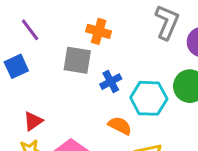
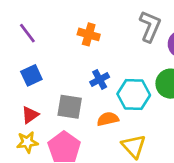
gray square: (77, 60) -> (70, 107), moved
blue square: (16, 66) -> (31, 75), moved
orange semicircle: (120, 126) -> (108, 119), turned -40

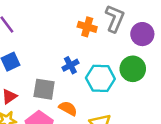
orange cross: (89, 34) -> (87, 27), moved
orange semicircle: (108, 119) -> (68, 108), moved, turned 42

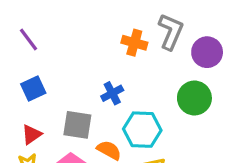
cyan hexagon: (100, 78) -> (142, 130), moved

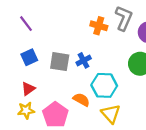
gray square: (77, 125) -> (60, 62), moved

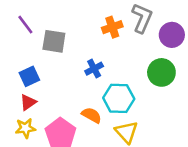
orange cross: (99, 26) -> (112, 27), turned -35
blue square: (29, 57) -> (29, 76), moved
gray square: (60, 62) -> (54, 41), moved

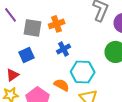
orange cross: (112, 27) -> (57, 24), moved
blue square: (29, 76) -> (27, 55), moved

